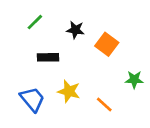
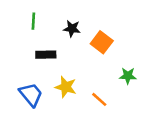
green line: (35, 22) -> (33, 21), turned -42

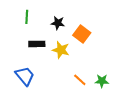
green star: (128, 76) -> (102, 81), moved
yellow star: (66, 87) -> (61, 50), moved

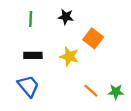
black star: (58, 23) -> (66, 17), moved
black rectangle: (37, 44) -> (33, 55), moved

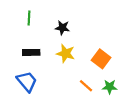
black star: (66, 17) -> (62, 28), moved
orange square: (93, 38) -> (101, 59), moved

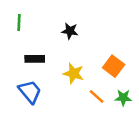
green line: (29, 18) -> (19, 23), moved
yellow star: (66, 53) -> (74, 73), moved

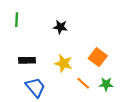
black rectangle: (35, 59) -> (27, 60), moved
blue trapezoid: (30, 92) -> (35, 87), moved

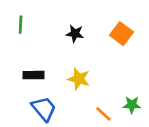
orange square: (98, 57) -> (121, 34), moved
orange line: (83, 83) -> (103, 114), moved

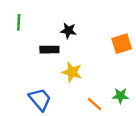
orange square: (121, 34) -> (122, 44), moved, turned 36
black rectangle: (34, 75) -> (49, 50), moved

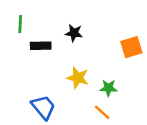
black rectangle: (49, 50) -> (41, 46), moved
green star: (120, 96) -> (108, 88), moved

